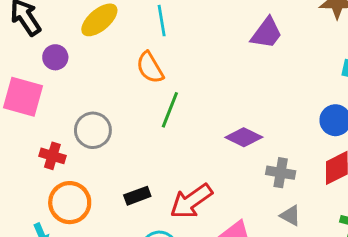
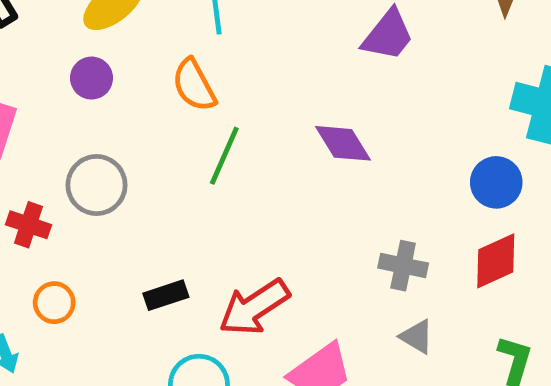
purple circle: (55, 57) -> (92, 78), moved
purple diamond: (244, 137) -> (343, 143), moved, turned 30
orange circle: (70, 203) -> (54, 303), size x0.6

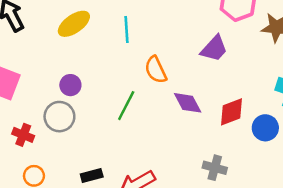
purple circle: (92, 78) -> (70, 85), moved
orange semicircle: (194, 85) -> (156, 70), moved
red diamond: (496, 261) -> (232, 112), moved

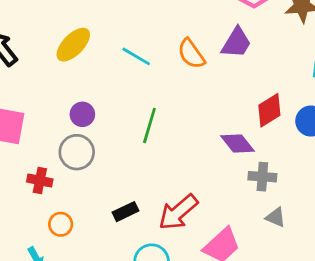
cyan line: (126, 29) -> (136, 56), moved, turned -45
orange semicircle: (156, 70) -> (191, 54), moved
purple diamond: (188, 103) -> (237, 143), moved

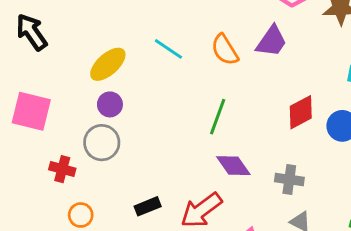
yellow ellipse: (73, 45) -> (108, 64), moved
green line: (149, 126) -> (218, 117), moved
purple diamond: (237, 143) -> (233, 166), moved

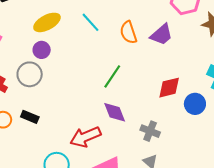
black rectangle: (148, 206) -> (30, 117), moved, turned 30

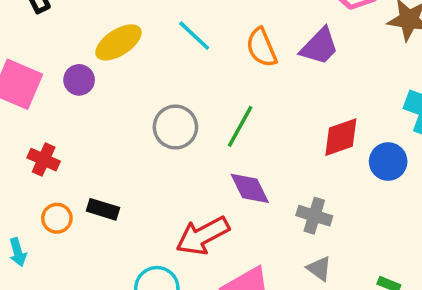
purple circle: (42, 50) -> (79, 80), moved
gray circle: (30, 74) -> (175, 127), moved

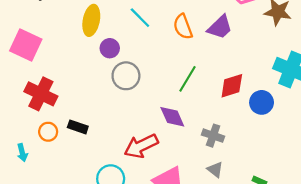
yellow ellipse: (118, 42) -> (91, 20), turned -48
purple circle: (79, 80) -> (110, 48), moved
green line: (240, 126) -> (188, 79), moved
red cross: (44, 160) -> (41, 94), size x1.6

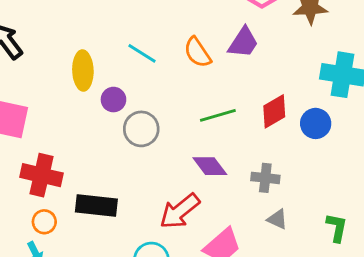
green line: (188, 79) -> (218, 115), turned 56
black rectangle: (78, 127) -> (96, 206), size x1.6
orange circle: (48, 132) -> (44, 222), moved

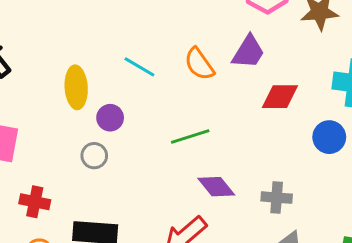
red diamond: (274, 111) -> (280, 97), moved, turned 32
green line: (218, 115) -> (190, 136), moved
gray circle: (141, 129) -> (94, 156), moved, size x0.7
red cross: (41, 175) -> (35, 202), size x0.7

